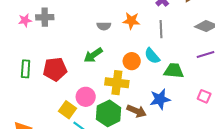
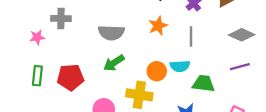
pink star: (25, 20) -> (37, 37), moved
orange star: (131, 21) -> (158, 26), turned -30
gray semicircle: (104, 26) -> (111, 33), moved, size x1.6
cyan semicircle: (152, 56) -> (180, 66), turned -54

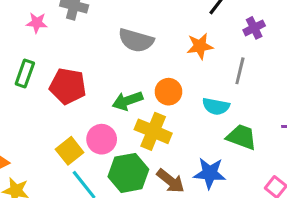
green arrow: (114, 63) -> (128, 101), moved
orange circle: (157, 71) -> (168, 92), moved

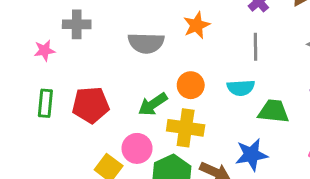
orange star: (200, 46) -> (197, 25), moved

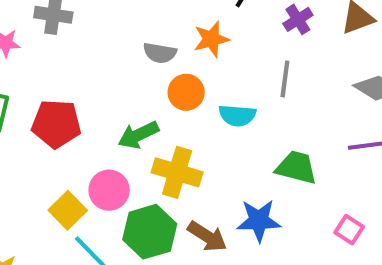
gray semicircle: (146, 43) -> (160, 53), moved, size x0.7
orange circle: (191, 85) -> (186, 92), moved
cyan semicircle: (241, 88) -> (237, 115), moved

